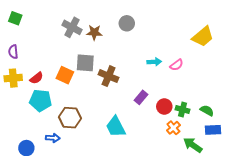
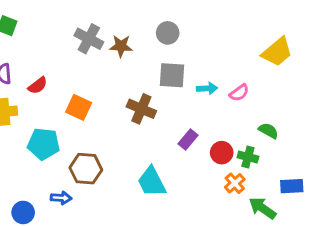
gray square: (85, 63) -> (172, 75), moved
red semicircle: (37, 78) -> (38, 85), moved
green semicircle: (207, 111) -> (268, 131), moved

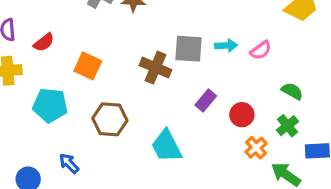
gray square: (172, 75) -> (188, 49), moved
green cross: (248, 157) -> (287, 126), moved, turned 36
brown hexagon: (86, 169) -> (110, 119), moved
blue arrow: (61, 198) -> (69, 163), turned -138

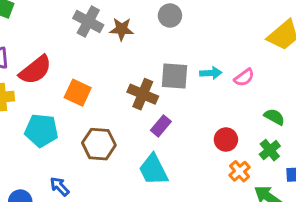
red semicircle: (44, 42) -> (35, 70), size x1.6
purple rectangle: (206, 101) -> (161, 126), moved

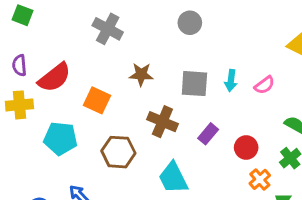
brown star: (122, 29) -> (141, 74), moved
cyan arrow: (211, 73) -> (231, 81), turned 100
brown cross: (143, 94) -> (162, 122), moved
purple rectangle: (161, 126) -> (208, 134), moved

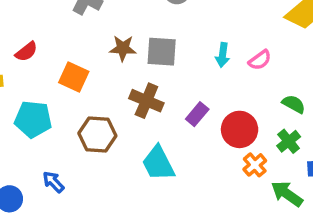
red semicircle: (54, 78) -> (26, 52), size x0.6
gray square: (194, 84) -> (162, 52), moved
red circle: (246, 147) -> (240, 129), size x1.4

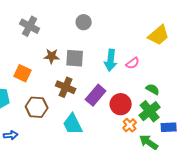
cyan arrow: (223, 55) -> (111, 60), size x1.5
purple rectangle: (197, 114) -> (96, 95), size x1.5
green cross: (289, 141) -> (150, 111), size x1.5
blue arrow: (53, 182) -> (11, 135), turned 128

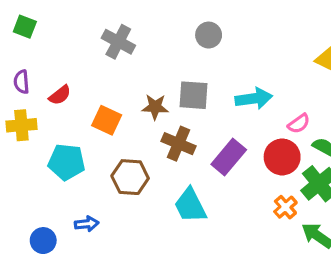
brown star: (52, 56) -> (155, 107), moved
cyan arrow: (111, 60) -> (254, 99), turned -105
pink semicircle: (133, 63) -> (299, 124), moved
red circle: (121, 104) -> (282, 157), moved

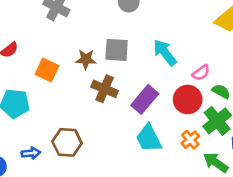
cyan arrow: (254, 99) -> (165, 53), turned -120
brown hexagon: (130, 177) -> (67, 142), moved
cyan trapezoid: (190, 205) -> (149, 138), moved

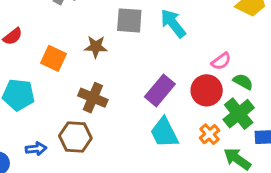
gray square: (117, 50) -> (129, 20), moved
cyan arrow: (165, 53) -> (173, 23), moved
brown cross: (105, 89) -> (93, 98), moved

